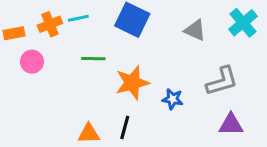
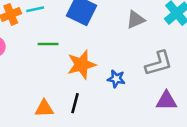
gray triangle: (195, 30) -> (136, 20), turned -48

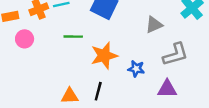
gray triangle: (136, 20) -> (154, 25), moved
purple triangle: (166, 101) -> (167, 89), moved

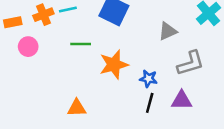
black line: (98, 91) -> (150, 103), moved

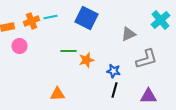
green line: (81, 44) -> (68, 51), moved
orange star: (114, 64) -> (86, 60), size x0.7
purple triangle: (182, 100) -> (148, 96), moved

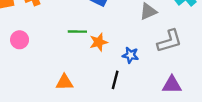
pink circle: (19, 46) -> (20, 40), moved
black line: (114, 90) -> (115, 80), moved

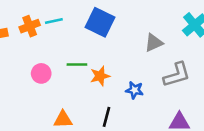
pink circle: (20, 40) -> (41, 73), moved
black line: (115, 80) -> (106, 117), moved

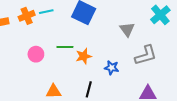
gray triangle: (154, 43) -> (127, 29), turned -42

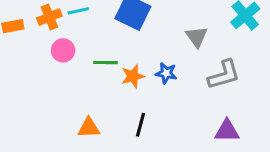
pink circle: (36, 54) -> (63, 50), moved
blue star: (112, 68) -> (166, 73), moved

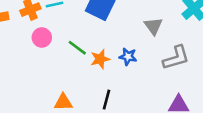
green line: (106, 63) -> (77, 48), turned 36

